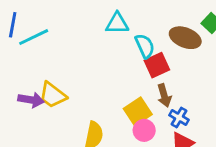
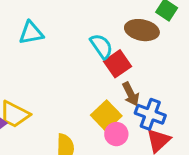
cyan triangle: (117, 23) -> (31, 33), moved
blue cross: (179, 118) -> (150, 114), size x1.4

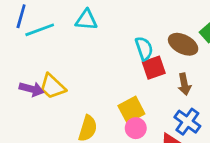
brown arrow: (131, 94) -> (184, 84), moved
blue cross: (150, 114) -> (187, 122), moved

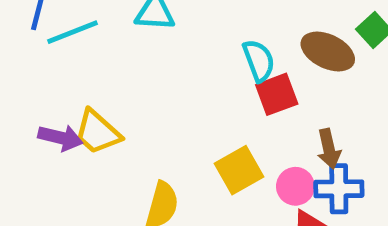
brown arrow: (184, 84) -> (329, 149), moved
blue cross: (187, 122) -> (339, 189), turned -35
pink circle: (136, 128) -> (295, 186), moved

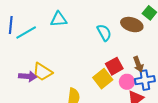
red square: (277, 94) -> (114, 66), moved

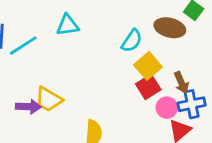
cyan semicircle: (104, 33) -> (132, 41), turned 66
yellow square: (103, 79) -> (148, 66), moved

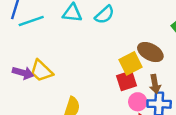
brown ellipse: (170, 28) -> (150, 52), moved
cyan semicircle: (132, 41) -> (105, 15), moved

